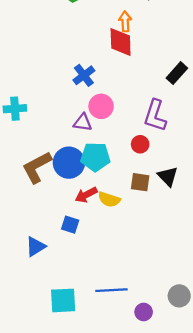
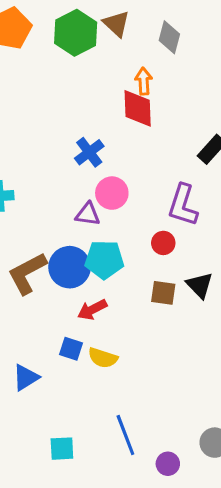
yellow semicircle: (109, 199) -> (103, 358), moved
blue line: (111, 290) -> (125, 435), turned 72
cyan square: (63, 300) -> (62, 449), size x0.7

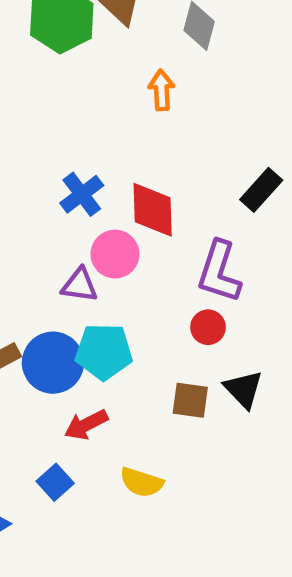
red diamond: (138, 108) -> (153, 210), moved
red circle: (163, 243) -> (208, 327), moved
blue square: (71, 349) -> (55, 482), turned 30
yellow semicircle: (103, 358) -> (142, 482), moved

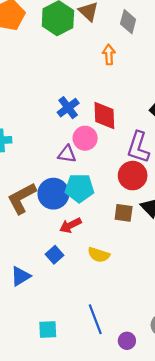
red circle: (208, 327) -> (133, 176), size x1.6

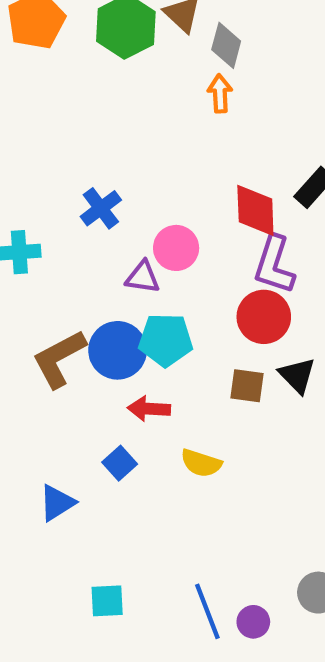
gray diamond: (128, 22) -> (226, 45), moved
blue cross: (68, 108) -> (101, 208), moved
red diamond: (104, 116) -> (255, 210), moved
red arrow: (70, 225) -> (149, 409), turned 30
blue line: (95, 319) -> (207, 611), moved

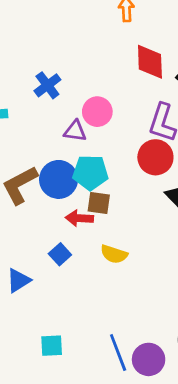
red diamond: (255, 210) -> (150, 62), moved
brown square: (247, 386) -> (99, 203), moved
purple circle: (253, 622) -> (149, 359), size x1.5

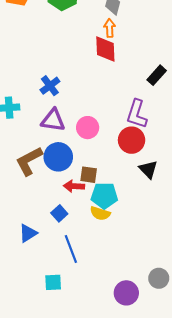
red diamond: (150, 62) -> (105, 49), moved
pink circle: (97, 112) -> (88, 128), moved
purple triangle: (75, 131) -> (53, 120), moved, size x1.4
cyan pentagon: (90, 173) -> (104, 196), moved
blue line: (118, 353) -> (71, 249), moved

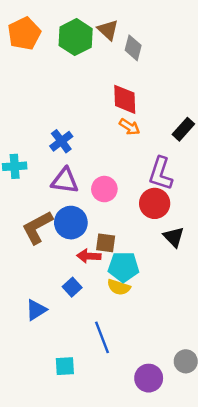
orange arrow: (110, 28) -> (129, 127), moved, turned 126
blue line: (71, 249) -> (102, 337), moved

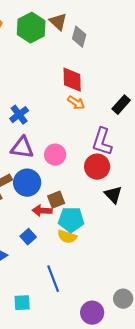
brown square: (106, 243) -> (56, 200), turned -30

